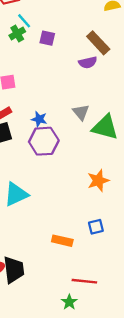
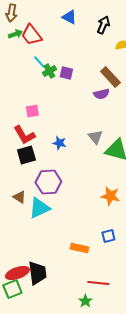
cyan line: (24, 21) -> (39, 62), moved
green cross: (17, 34) -> (49, 71), moved
purple hexagon: (44, 141) -> (48, 182), moved
orange star: (98, 180) -> (110, 196), turned 30

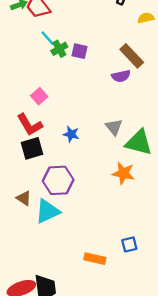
pink square: (32, 111) -> (39, 96), turned -32
orange star: (110, 196) -> (123, 173), moved

